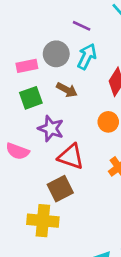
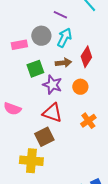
brown arrow: (67, 90) -> (63, 63), moved, turned -35
green square: (31, 98) -> (35, 69), moved
purple star: (51, 129) -> (52, 85), moved

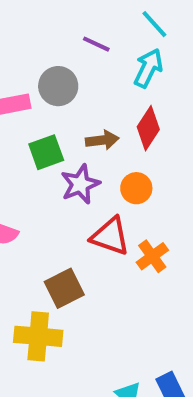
cyan arrow: (64, 38) -> (148, 68), moved
purple star: (52, 85) -> (80, 184), turned 30
red triangle: (52, 113) -> (110, 236), moved

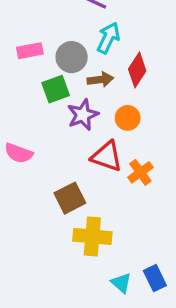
cyan arrow: (148, 68) -> (108, 38), moved
gray circle: (58, 86) -> (72, 57), moved
yellow cross: (38, 336) -> (92, 236), moved

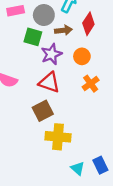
green square: (56, 89) -> (33, 37), turned 36
red triangle: (107, 156) -> (49, 82), moved
orange cross: (140, 172) -> (91, 84), moved

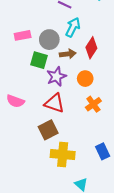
blue rectangle: (100, 165) -> (103, 151), moved

